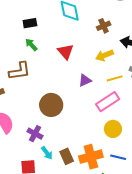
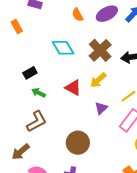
brown cross: (104, 26) -> (100, 50), size x1.6
yellow arrow: (104, 55) -> (98, 80), moved

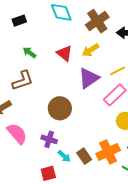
black rectangle: (30, 73) -> (19, 21), moved
purple triangle: (101, 108) -> (89, 78), size x1.6

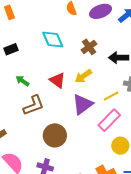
brown cross: (97, 21) -> (89, 47), size x0.7
brown L-shape: (23, 81) -> (34, 105), moved

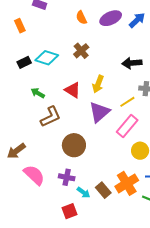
cyan diamond: (53, 39) -> (47, 58), moved, turned -45
brown cross: (89, 47) -> (81, 51), moved
yellow arrow: (83, 76) -> (98, 84), turned -30

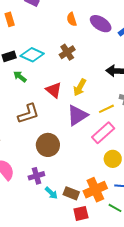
purple ellipse: (111, 18) -> (101, 24), turned 50
green arrow: (38, 93) -> (20, 77), moved
purple cross: (67, 177) -> (36, 176), turned -35
brown rectangle: (103, 190) -> (71, 193), turned -35
red square: (70, 211) -> (81, 213), moved

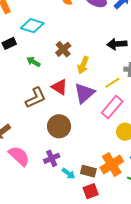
brown cross: (67, 52) -> (63, 49), moved
cyan diamond: (32, 55) -> (32, 26), moved
green arrow: (20, 77) -> (33, 62), moved
red triangle: (54, 90) -> (59, 87), moved
red square: (81, 213) -> (91, 191), moved

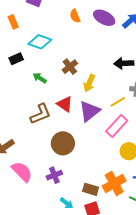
cyan arrow: (68, 173) -> (67, 203), moved

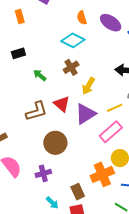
cyan diamond: (40, 42) -> (73, 40), moved
orange cross: (114, 183) -> (102, 174), moved
brown rectangle: (91, 189) -> (78, 192), turned 42

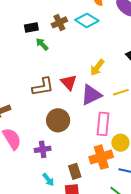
brown cross: (71, 67) -> (59, 22), moved
green arrow: (40, 75) -> (42, 44), moved
pink rectangle: (111, 132) -> (103, 124), moved, turned -50

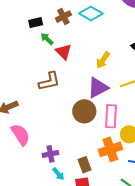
red triangle: (69, 82) -> (64, 52), moved
brown circle: (58, 120) -> (84, 111), moved
purple cross: (43, 149) -> (50, 154), moved

